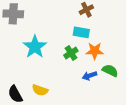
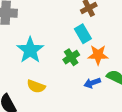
cyan rectangle: (81, 32) -> (83, 34), turned 49
yellow semicircle: (40, 90) -> (36, 86), moved

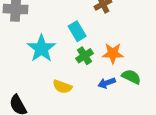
cyan rectangle: (83, 34) -> (77, 31), moved
yellow semicircle: (36, 86) -> (62, 87), moved

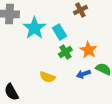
cyan star: (41, 48) -> (34, 28), moved
orange star: (113, 53) -> (88, 50), turned 30

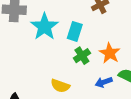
cyan rectangle: (59, 32) -> (75, 31), turned 49

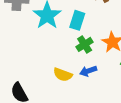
blue arrow: (104, 82) -> (88, 71), moved

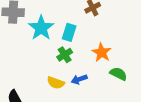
green cross: (85, 44) -> (65, 55), moved

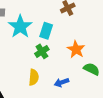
blue arrow: (79, 79) -> (62, 82), moved
yellow semicircle: (56, 83) -> (34, 77), turned -105

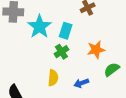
orange star: (76, 49) -> (96, 50), turned 30
green semicircle: (92, 69) -> (112, 69), turned -63

